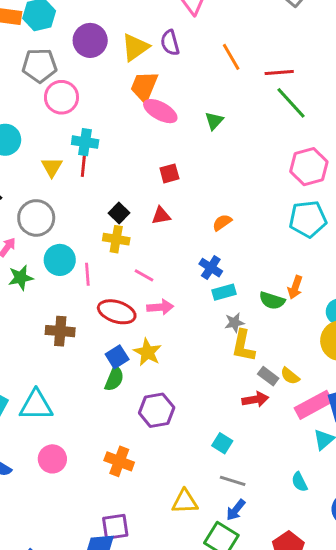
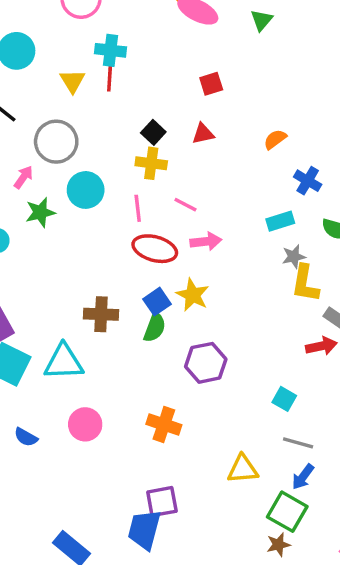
blue cross: (211, 268) -> (308, 181), moved
pink line: (87, 274) -> (138, 208), moved
brown cross: (60, 331) -> (101, 314), moved

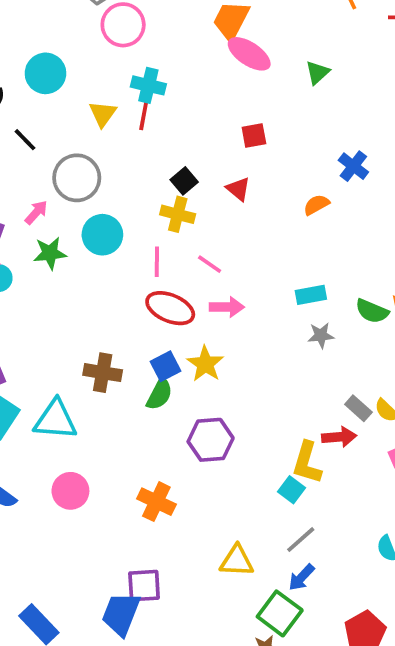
red triangle: (203, 134) -> (238, 189), turned 45
blue cross: (308, 181) -> (353, 166), moved
yellow L-shape: (305, 283) -> (307, 463), moved
gray line: (298, 443) -> (301, 540), turned -64

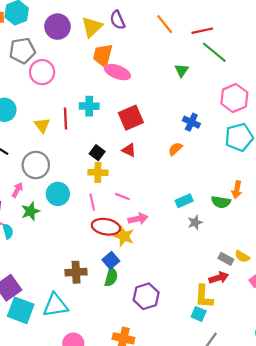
green triangle: (318, 73) -> (181, 70), moved
cyan cross: (148, 85) -> (89, 106), moved
red square: (254, 135) -> (131, 118), size x1.6
yellow star: (205, 364) -> (124, 236), moved

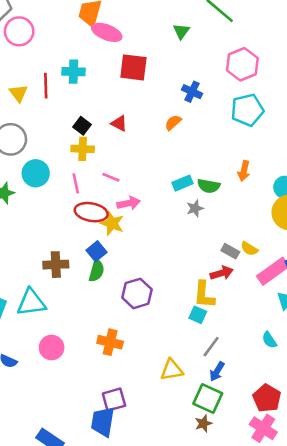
red square: (131, 118) -> (133, 67), moved, turned 30
green semicircle: (221, 202) -> (209, 186), moved

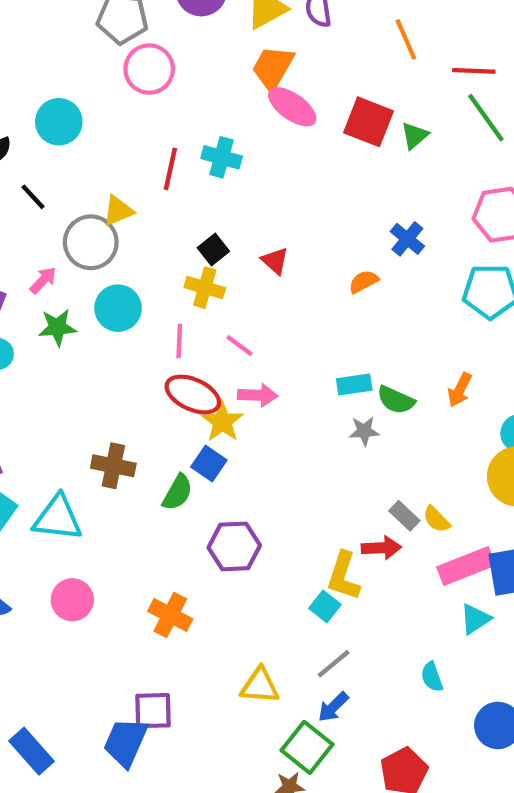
red square: (133, 67) -> (368, 122), moved
yellow triangle: (18, 93) -> (118, 211), moved, turned 30
blue square: (96, 251) -> (209, 463), moved, turned -30

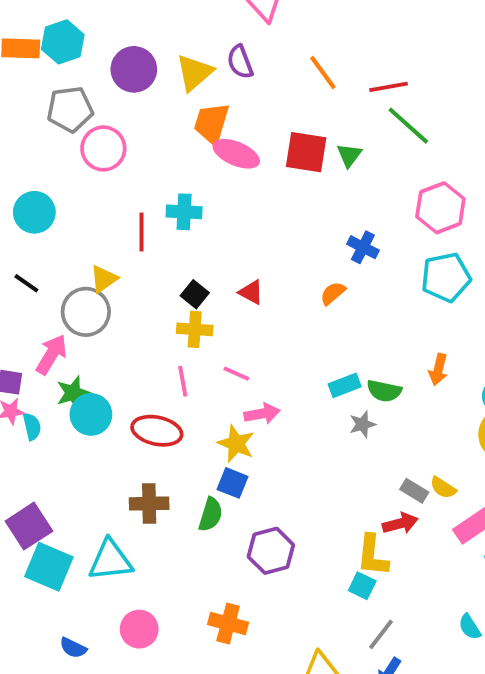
pink arrow: (43, 280) -> (51, 354), size x1.5
cyan circle: (118, 308) -> (91, 414), moved
red ellipse: (193, 395) -> (157, 431), moved

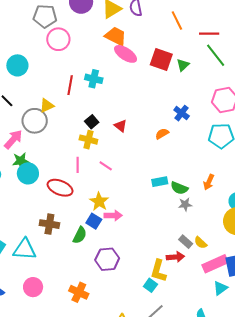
orange trapezoid: (212, 123) -> (116, 36), turned 90
pink arrow: (262, 414) -> (113, 215), moved
gray star: (362, 424) -> (185, 204), moved

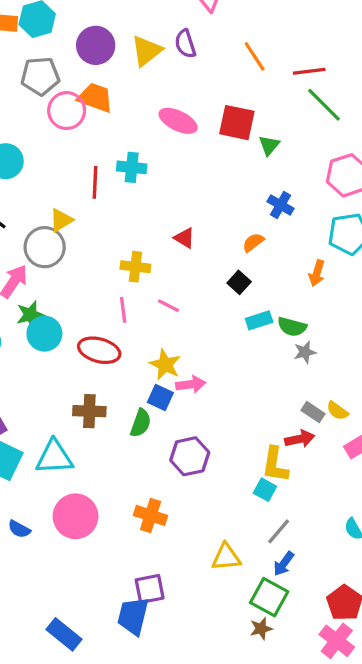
orange trapezoid: (116, 36) -> (95, 98), moved
green triangle: (183, 65) -> (269, 145), moved
black square: (92, 122) -> (239, 282), moved
orange arrow: (209, 182) -> (317, 273), moved
pink circle: (33, 287) -> (76, 516), size x1.4

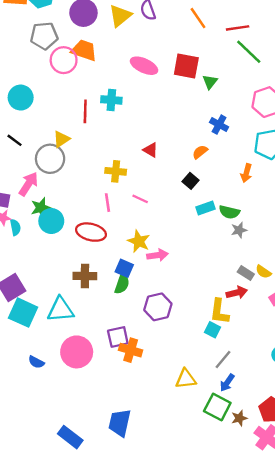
blue square: (160, 397) -> (124, 268), moved
purple square: (150, 589) -> (118, 337), moved
brown star: (261, 629) -> (239, 418), moved

